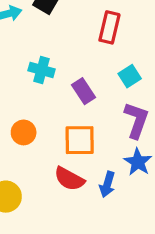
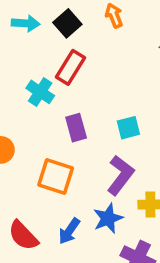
red rectangle: (109, 27) -> (70, 67), moved
red semicircle: (69, 179) -> (23, 236), moved

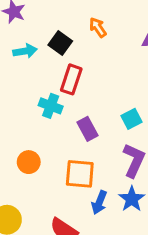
blue arrow: (69, 231) -> (99, 202), moved

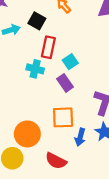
cyan square: (131, 119) -> (70, 62), moved
orange circle: (29, 162) -> (27, 134), moved, size x1.5

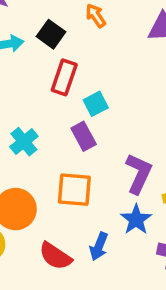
cyan cross: (35, 69) -> (24, 142), moved, turned 30
blue arrow: (80, 137) -> (99, 246), moved

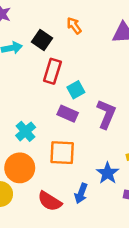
purple rectangle: (84, 136) -> (68, 114), turned -36
cyan cross: (24, 142) -> (26, 131), moved
purple L-shape: (139, 174) -> (106, 114), moved

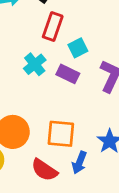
cyan cross: (26, 131) -> (35, 64), moved
orange square: (62, 153) -> (61, 134), moved

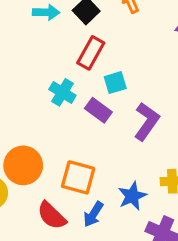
cyan cross: (35, 64) -> (62, 92), turned -30

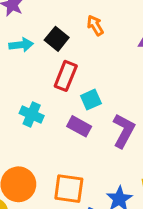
cyan cross: (62, 92) -> (32, 115), moved

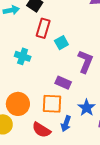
purple rectangle: (79, 126) -> (63, 83), moved

